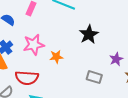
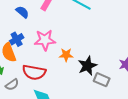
black star: (89, 34) -> (87, 66), moved

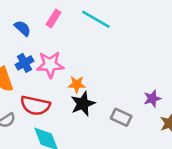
blue cross: (17, 39) -> (24, 63), moved
black star: (87, 66) -> (83, 104), moved

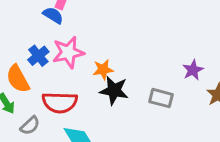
blue semicircle: (23, 28) -> (53, 15), moved
black star: (83, 104) -> (114, 91), turned -30

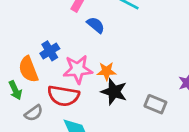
blue semicircle: (53, 15) -> (96, 25), moved
pink star: (68, 52) -> (78, 69), moved

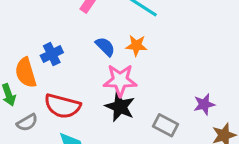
blue semicircle: (96, 25) -> (105, 47), moved
pink star: (78, 69) -> (120, 80), moved
orange star: (107, 71) -> (136, 45), moved

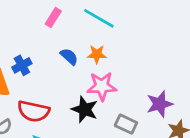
pink star: (120, 80) -> (102, 86), moved
purple star: (204, 104) -> (160, 104), size x1.4

